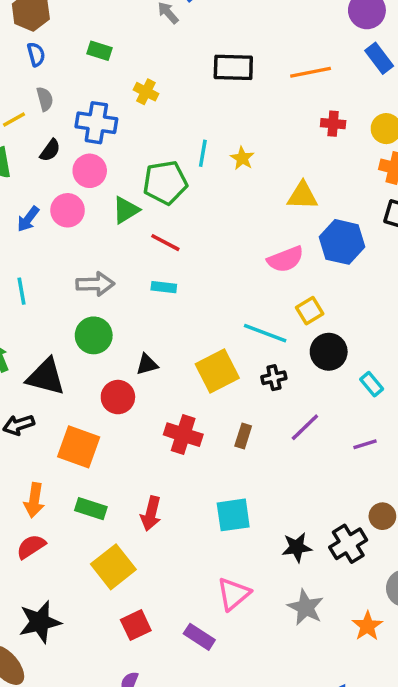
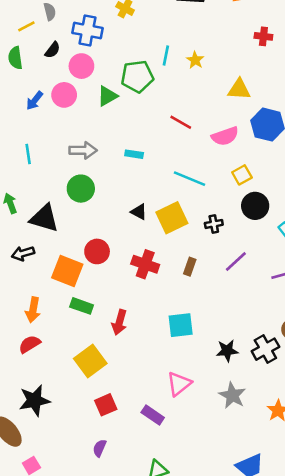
red line: (165, 243) -> (181, 122), moved
cyan line: (265, 333) -> (190, 179), moved
black triangle: (147, 364) -> (139, 212), moved, turned 42
red circle: (118, 397) -> (97, 251), moved
green rectangle: (91, 509) -> (82, 306), moved

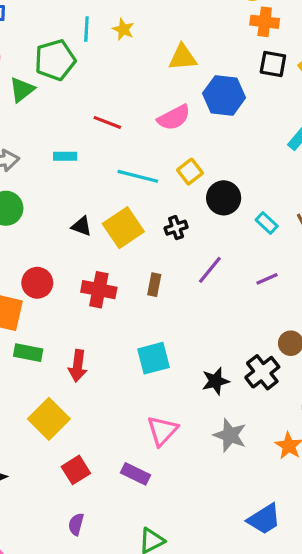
red line: (181, 122) -> (107, 122), moved
yellow square: (242, 175) -> (190, 172), moved

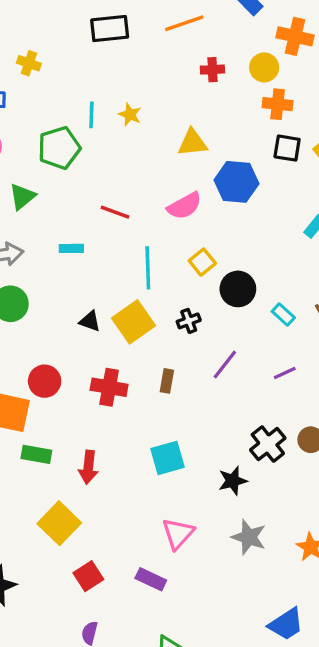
green triangle: (22, 90) -> (22, 197), moved
cyan line: (138, 176) -> (148, 268), turned 75
black cross: (262, 372) -> (268, 444), moved

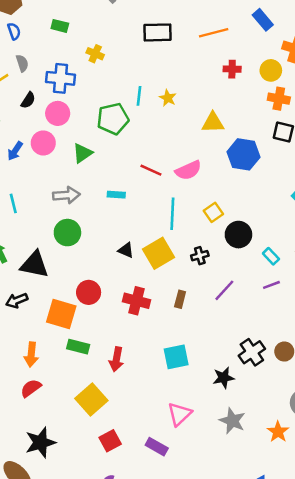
pink semicircle: (184, 206) -> (188, 170), moved
purple line: (285, 373) -> (271, 285), moved

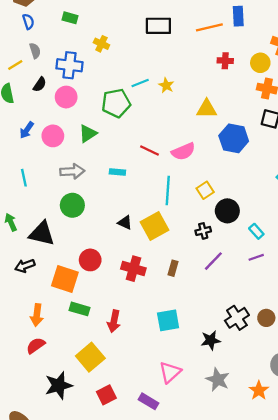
blue rectangle: (263, 20) -> (238, 16), moved, turned 36
cyan line: (139, 96) -> (140, 83), turned 60
pink circle: (43, 143) -> (53, 136), moved
black cross: (200, 256) -> (203, 231), moved
black star: (40, 443) -> (59, 385), moved

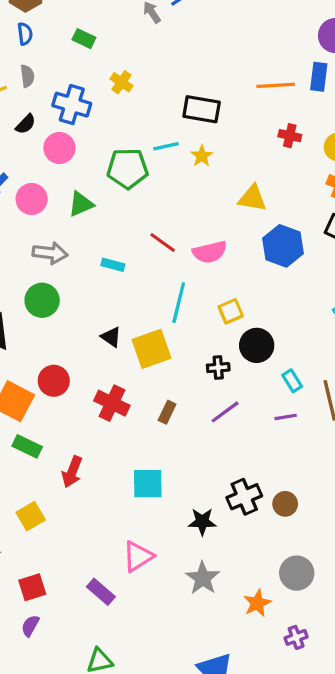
black rectangle: (158, 26) -> (202, 109), moved
yellow square: (90, 357) -> (31, 516), size x0.7
red square: (106, 395) -> (32, 587), moved

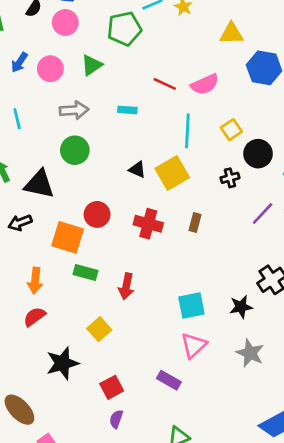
purple line: (225, 412) -> (263, 213), moved
cyan square: (148, 484) -> (191, 305), moved

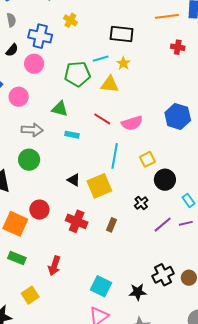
yellow triangle: (231, 34) -> (110, 84), moved
green triangle: (92, 65) -> (60, 109), moved, turned 42
black cross: (230, 178) -> (141, 203), moved, turned -32
green rectangle: (85, 273) -> (17, 258), moved
cyan square: (191, 305) -> (101, 286), turned 30

